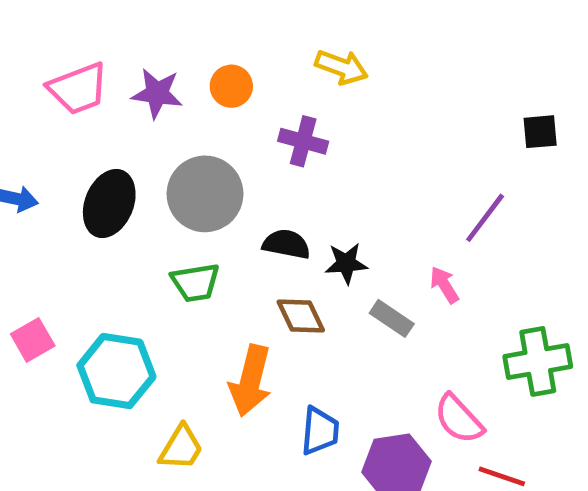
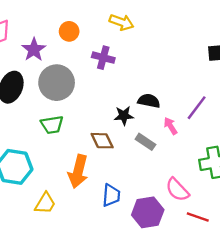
purple star: (157, 93) -> (34, 50), moved, turned 30
purple line: (485, 218) -> (197, 108), moved
black semicircle: (286, 244) -> (149, 101), moved

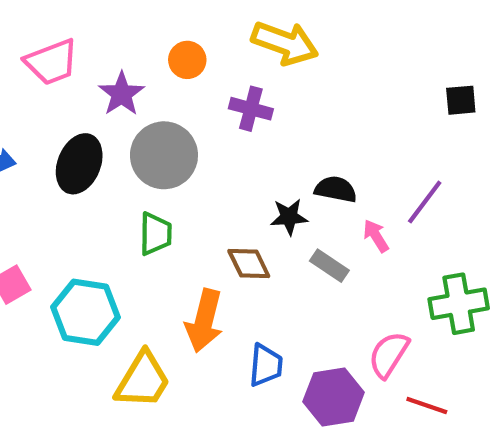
yellow arrow: (121, 22) -> (285, 43), size x1.4
green trapezoid: (52, 125) -> (155, 234), turned -80
pink semicircle: (177, 190) -> (389, 355), turned 75
yellow trapezoid: (45, 203) -> (143, 380), size x1.4

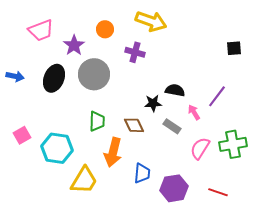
green trapezoid: (155, 234) -> (97, 121), moved
pink semicircle: (389, 355) -> (200, 148), moved

